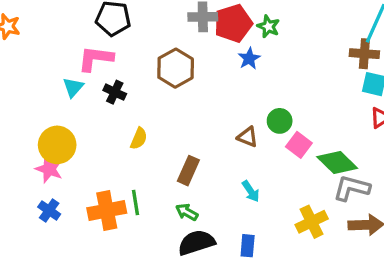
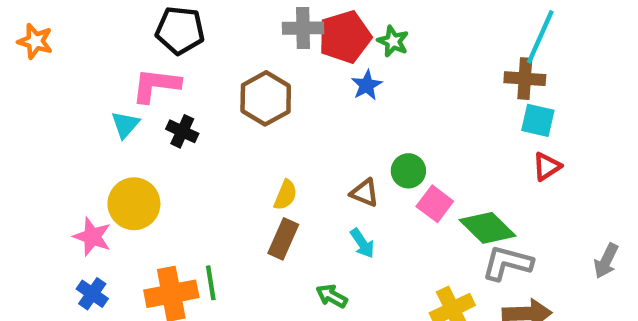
yellow semicircle: (139, 139) -> (285, 195), moved
yellow circle: (57, 145) -> (134, 204), moved
cyan arrow: (251, 191) -> (362, 243), moved
green arrow: (187, 212) -> (332, 296), moved

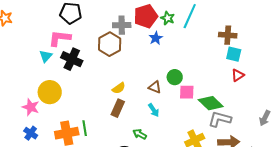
gray cross: (303, 28) -> (122, 25), moved
cyan line: (540, 37) -> (190, 16), moved
black cross: (182, 131) -> (72, 59), size x1.5
yellow semicircle: (285, 195) -> (119, 88), turned 32
pink square: (435, 204) -> (187, 92), turned -35

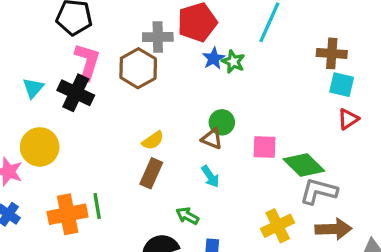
green star: (168, 18) -> (233, 62), moved
pink L-shape: (60, 38) -> (87, 62), moved, turned 100
green circle: (175, 77) -> (222, 122), moved

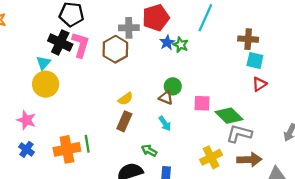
black cross: (76, 93) -> (60, 42), moved
yellow circle: (40, 147) -> (46, 84), moved

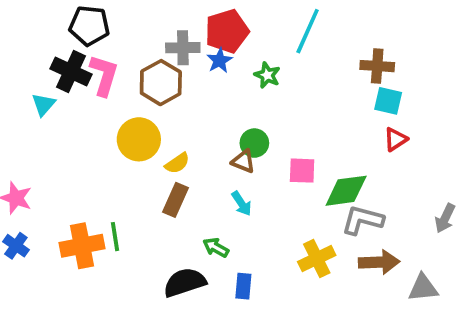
blue star: (167, 42) -> (220, 61), moved
yellow circle: (46, 84) -> (139, 139), moved
green diamond: (229, 116) -> (346, 191), turned -52

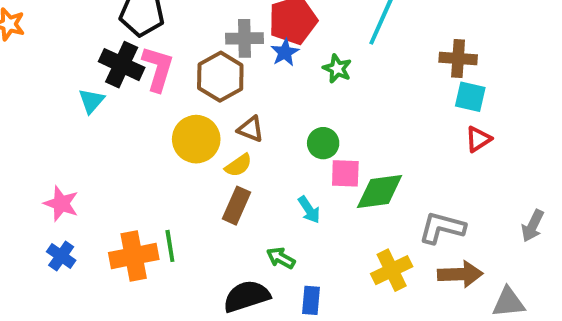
brown triangle: (243, 161) -> (251, 129), moved
pink square: (302, 171) -> (345, 173), moved
green diamond: (346, 191) -> (380, 192), moved

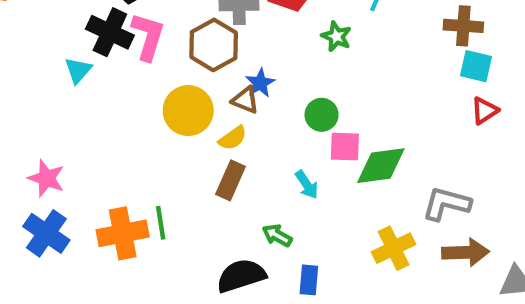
blue star: (285, 52) -> (260, 83), moved
blue cross: (61, 256) -> (46, 233), size x1.5

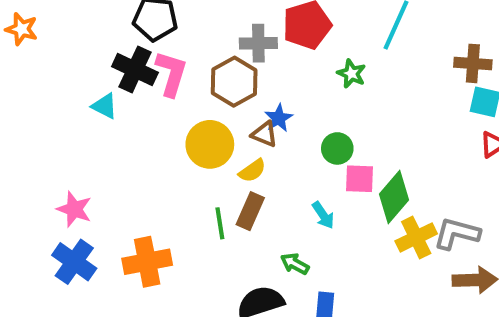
cyan triangle: (78, 70) -> (105, 106), turned -44
green diamond: (381, 166) -> (394, 197), turned -42
green line: (161, 223) -> (220, 223), moved
yellow cross: (394, 248) -> (416, 237), moved

